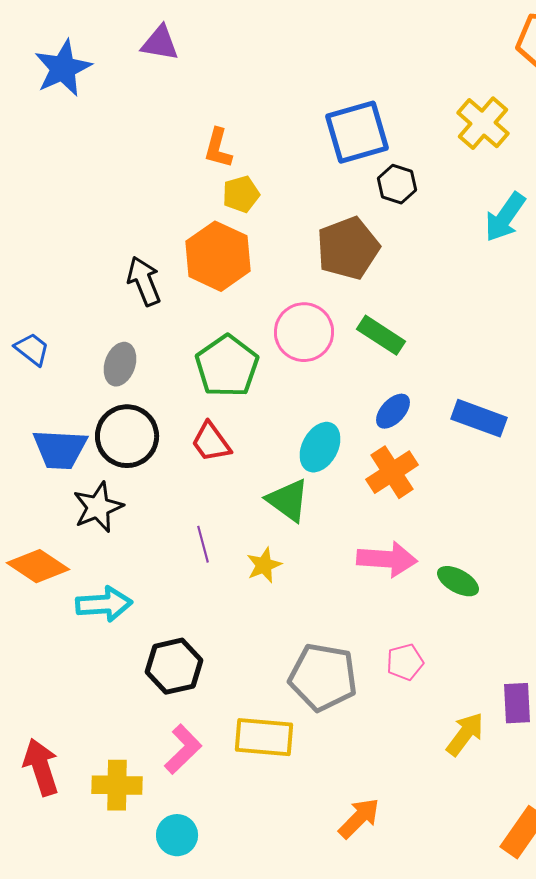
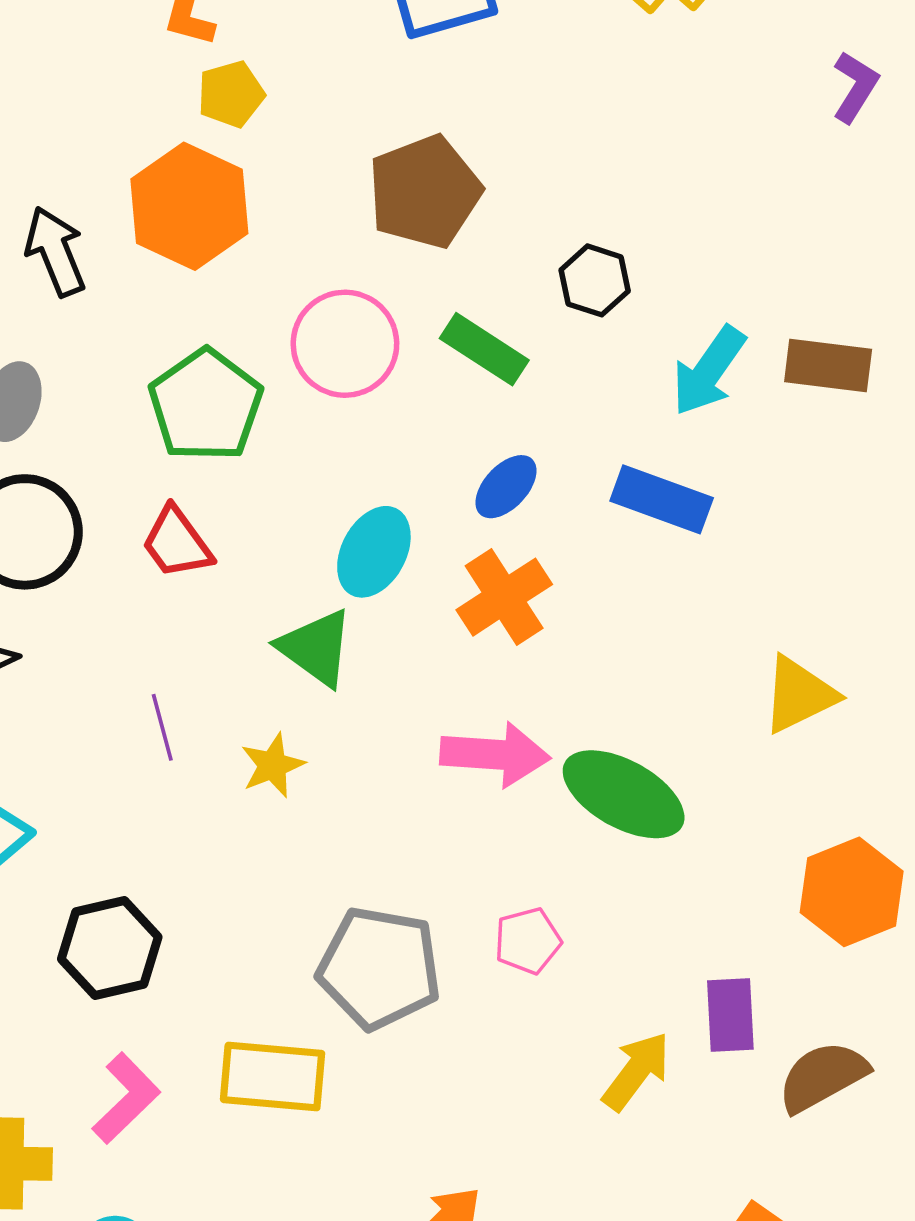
black hexagon: (397, 184) -> (595, 280), moved
cyan arrow: (505, 217) -> (709, 371), moved
green ellipse: (458, 581) -> (624, 794), size x1.6

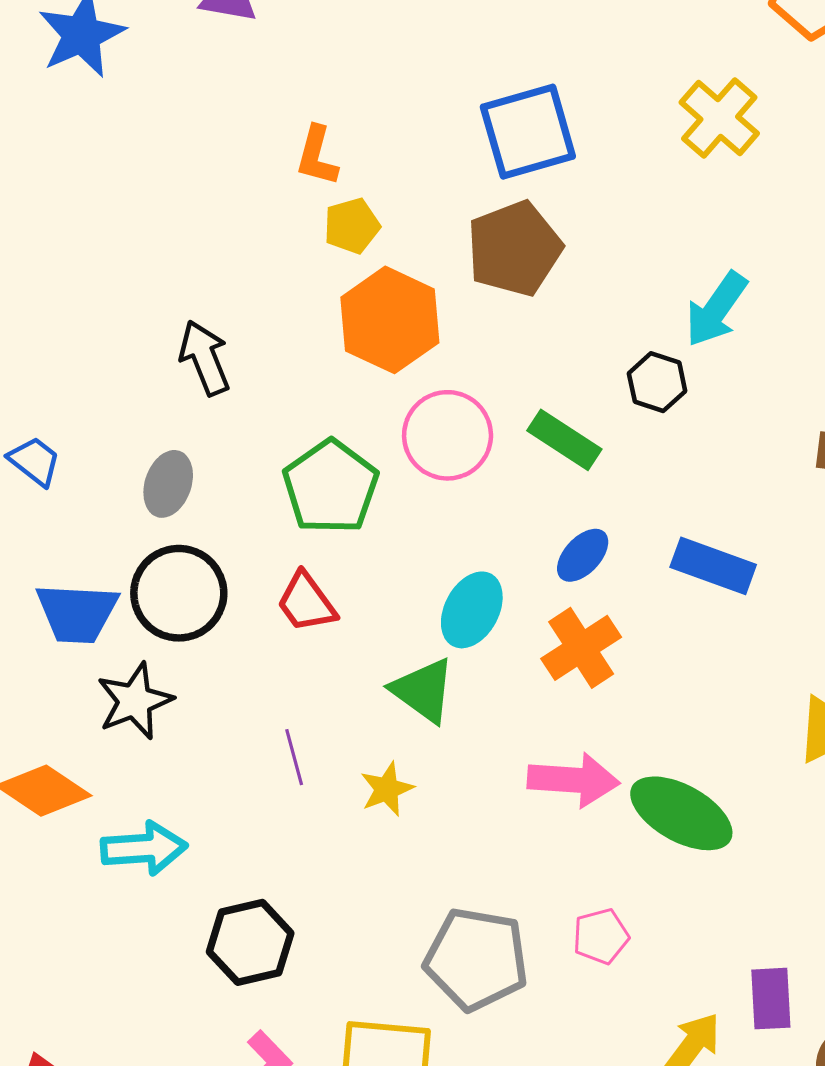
brown pentagon: (425, 192) -> (514, 249), moved
orange hexagon: (189, 206) -> (390, 320), moved
cyan arrow: (709, 371) -> (716, 309), moved

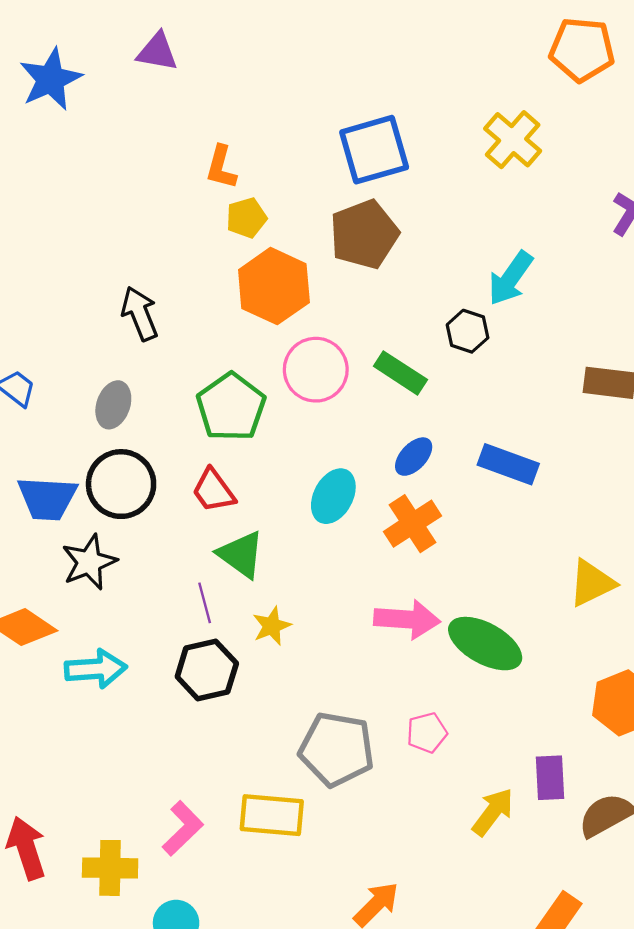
green triangle: (423, 690) -> (241, 554), moved
black hexagon: (250, 942) -> (207, 670), moved

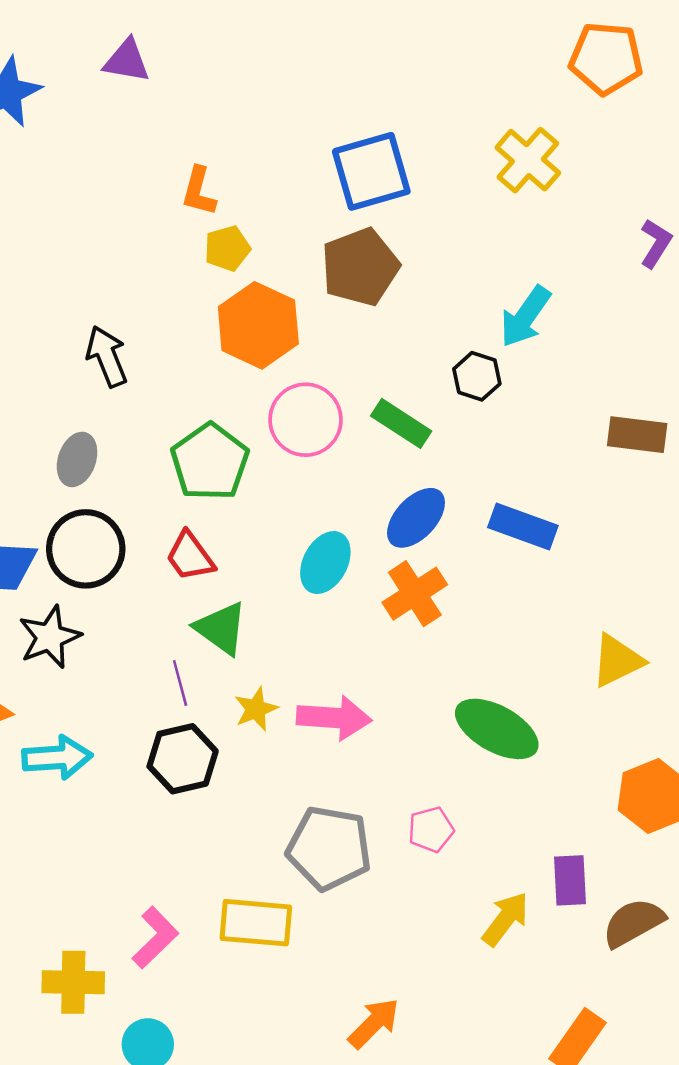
blue ellipse: (414, 457) -> (416, 518), size x1.4
pink arrow: (407, 619) -> (334, 718), moved

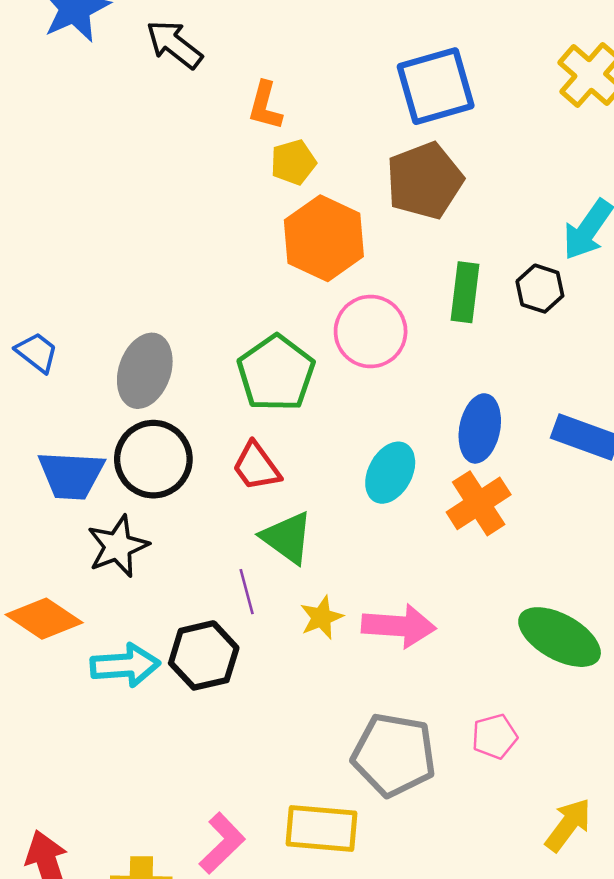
black arrow: (107, 356) -> (174, 44), moved, turned -30
green rectangle: (401, 423) -> (465, 292), moved, turned 64
gray ellipse: (77, 459) -> (145, 371), size x1.4
blue ellipse: (416, 518) -> (480, 428), turned -32
black hexagon: (183, 759) -> (204, 655), moved

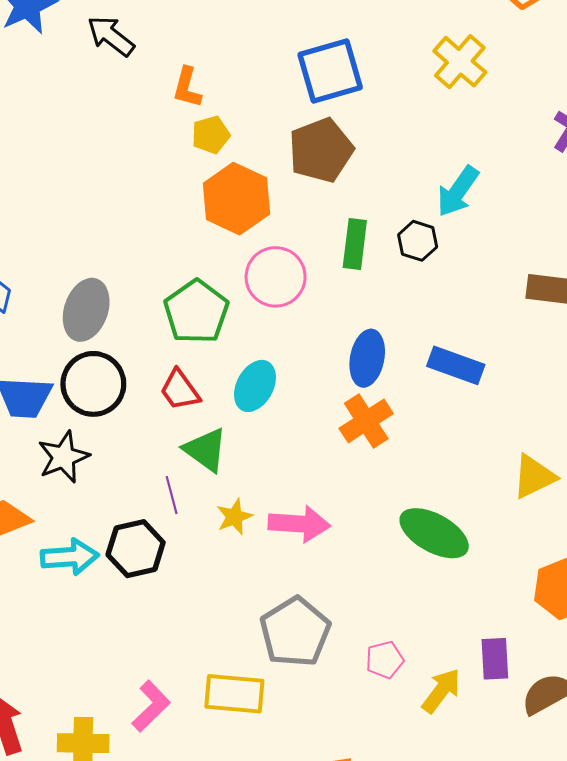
cyan ellipse: (390, 473) -> (255, 386), moved
pink pentagon: (495, 736) -> (385, 660), moved
gray pentagon: (394, 755) -> (295, 632), turned 30

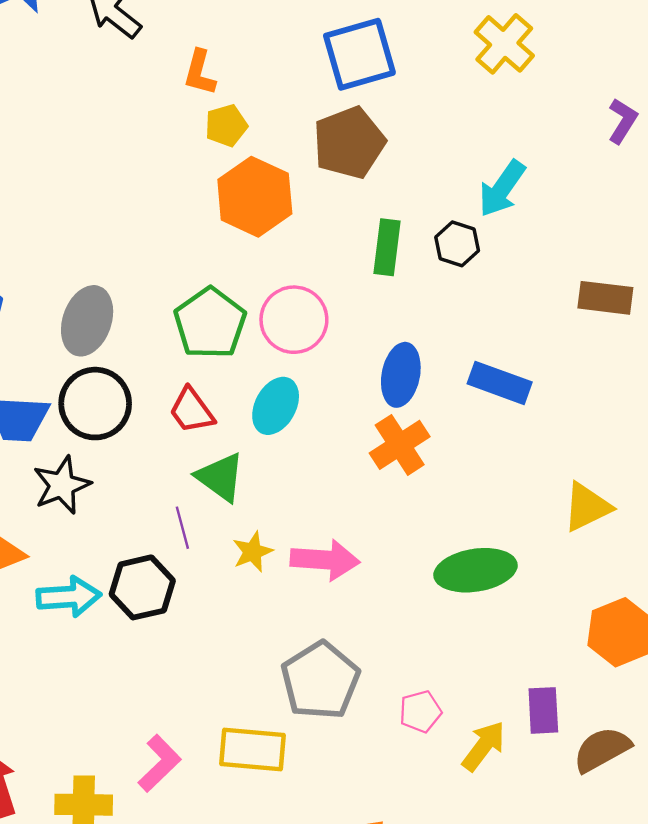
pink circle: (276, 277) -> (294, 320), moved
green ellipse: (434, 533) -> (475, 570), turned -38

